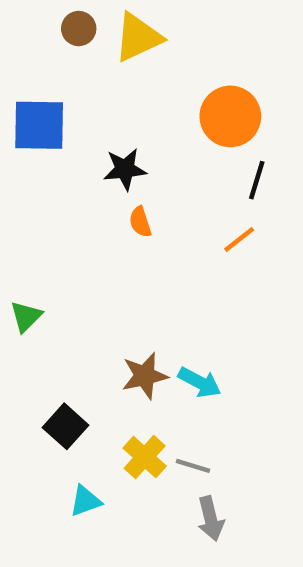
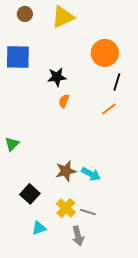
brown circle: (79, 29) -> (25, 14), moved
orange semicircle: (140, 222) -> (64, 101), turned 40
gray arrow: (211, 519) -> (78, 236), moved

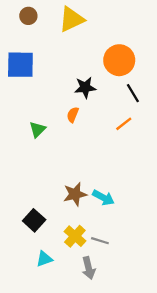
black star: (57, 77) -> (85, 87), moved
black line: (117, 82) -> (133, 93), turned -48
green triangle: (12, 144) -> (37, 129), moved

